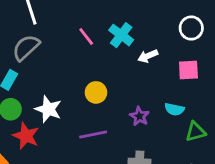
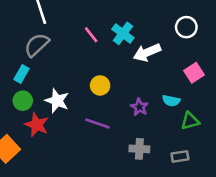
white arrow: (148, 56) -> (147, 52), size x1.5
pink square: (188, 70) -> (194, 73), moved, turned -30
purple line: (93, 134) -> (98, 123), turned 30

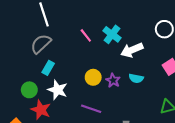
cyan rectangle: (21, 74) -> (48, 68), moved
cyan semicircle: (171, 101) -> (136, 78), moved
purple star: (139, 107) -> (113, 80), moved

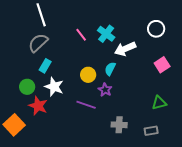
cyan semicircle: (136, 78) -> (110, 69), moved, turned 104
purple star: (113, 80) -> (105, 90), moved

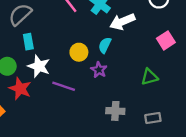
cyan rectangle: (45, 66) -> (28, 42), turned -40
green triangle: (159, 103) -> (149, 77), moved
purple line: (86, 105) -> (64, 86), moved

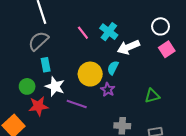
pink square: (166, 40) -> (167, 49), moved
yellow circle: (79, 52) -> (90, 74), size x1.5
red star: (20, 89) -> (38, 106), turned -30

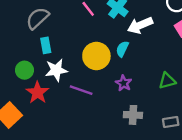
white star: (55, 86) -> (56, 70), turned -30
purple star: (108, 90) -> (124, 83), moved
red star: (38, 106) -> (37, 93), turned -30

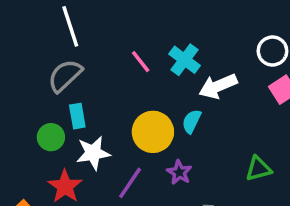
green circle: (24, 70) -> (51, 137), moved
purple star: (124, 83) -> (179, 172), moved
purple line: (81, 90) -> (130, 183), turned -75

